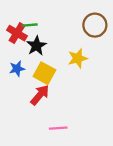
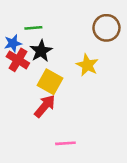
red cross: (17, 33) -> (18, 60), moved
yellow star: (78, 58) -> (87, 65), turned -30
blue star: (17, 69) -> (13, 43), moved

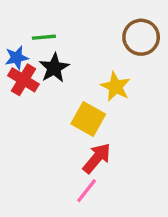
yellow square: (50, 82) -> (88, 119), moved
red arrow: (45, 106) -> (97, 158), moved
pink line: (65, 143) -> (87, 191), turned -48

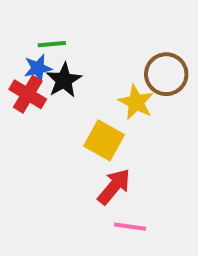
brown circle: (141, 37) -> (166, 74), moved
blue star: (17, 58) -> (38, 68), moved
pink line: (87, 191) -> (130, 227), moved, turned 60

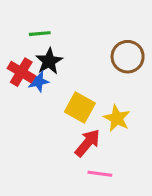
blue star: (38, 68) -> (38, 81), moved
yellow star: (136, 102) -> (117, 118), moved

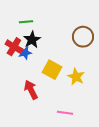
red arrow: (88, 143) -> (31, 90), moved, turned -66

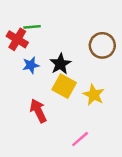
black star: (32, 40) -> (60, 64), moved
red cross: (14, 47) -> (17, 39), moved
pink line: (65, 113) -> (80, 139), turned -49

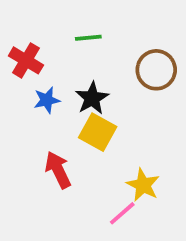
green line: (32, 27) -> (88, 38), moved
yellow star: (94, 95) -> (143, 185), moved

